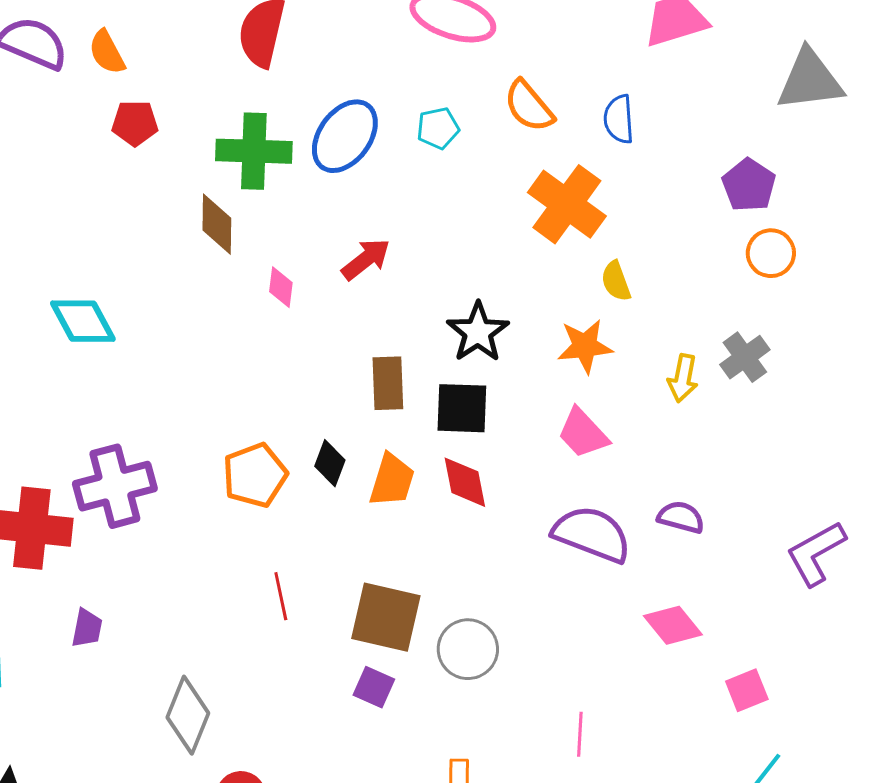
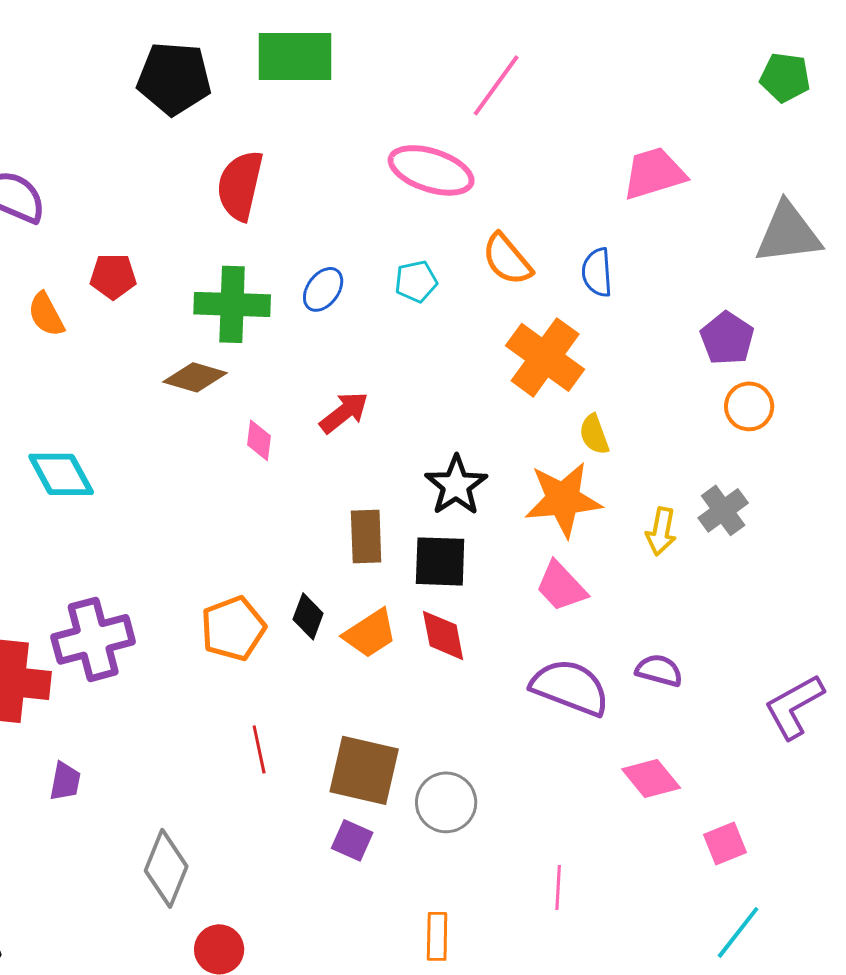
orange semicircle: (107, 52) -> (46, 314), moved
blue ellipse: (345, 136) -> (323, 289), size x0.6
brown diamond: (217, 224) -> (195, 377), turned -74
orange star: (585, 346) -> (563, 499), size x1.4
orange trapezoid: (392, 480) -> (370, 633), turned 40

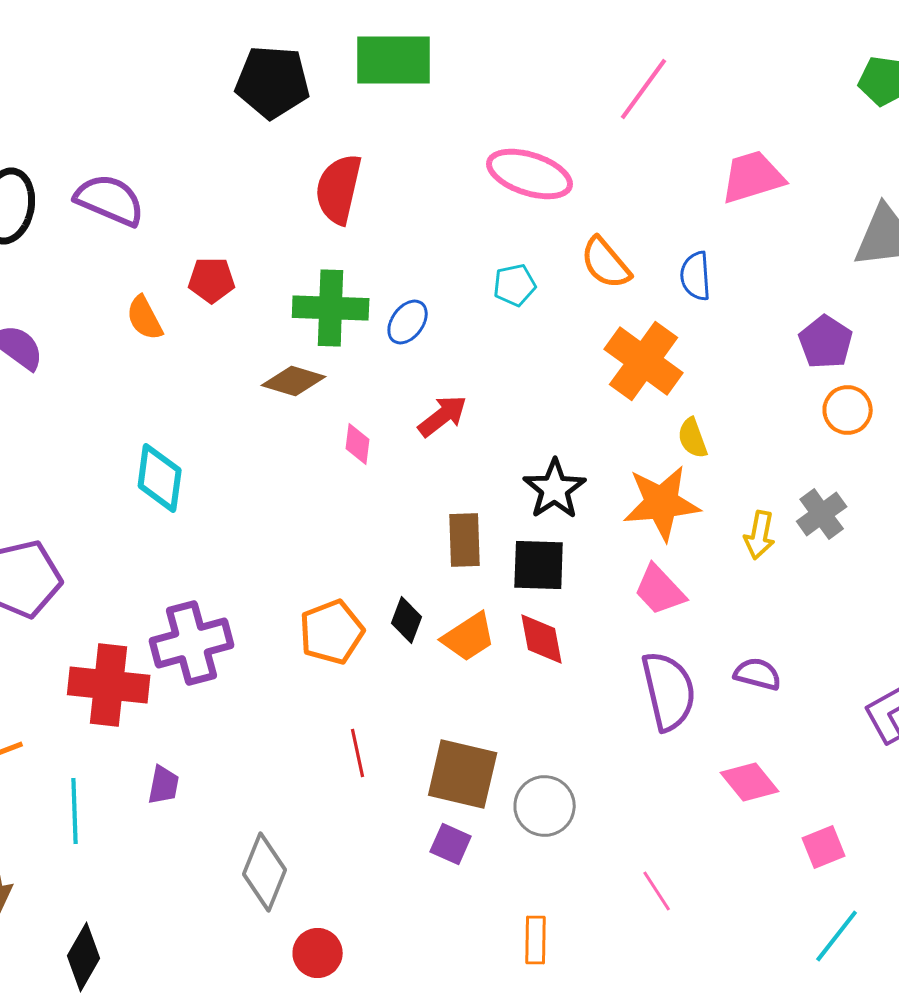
pink line: (496, 85) -> (644, 89), moved
blue ellipse: (323, 289) -> (408, 322), moved
cyan diamond: (61, 474) -> (160, 478), turned 36
purple semicircle: (570, 687) -> (669, 691), turned 56
pink line: (558, 887) -> (657, 891), turned -36

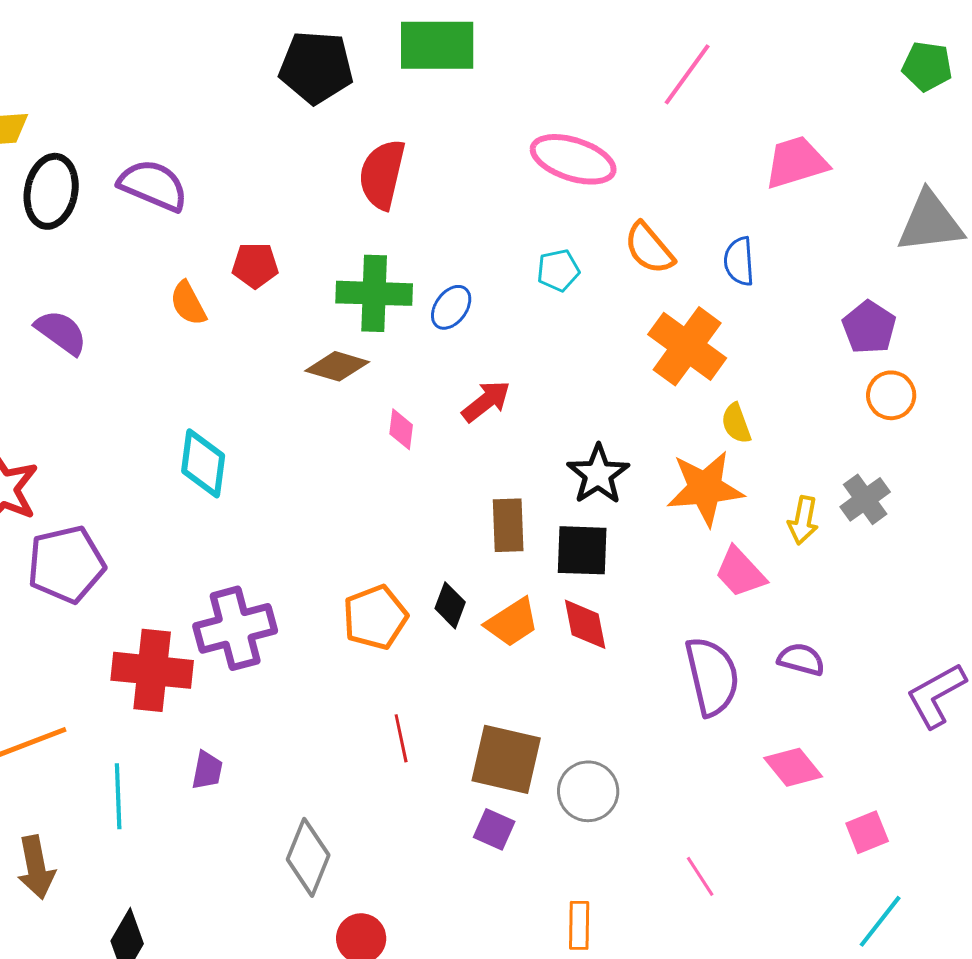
pink trapezoid: (660, 590) -> (740, 572), moved

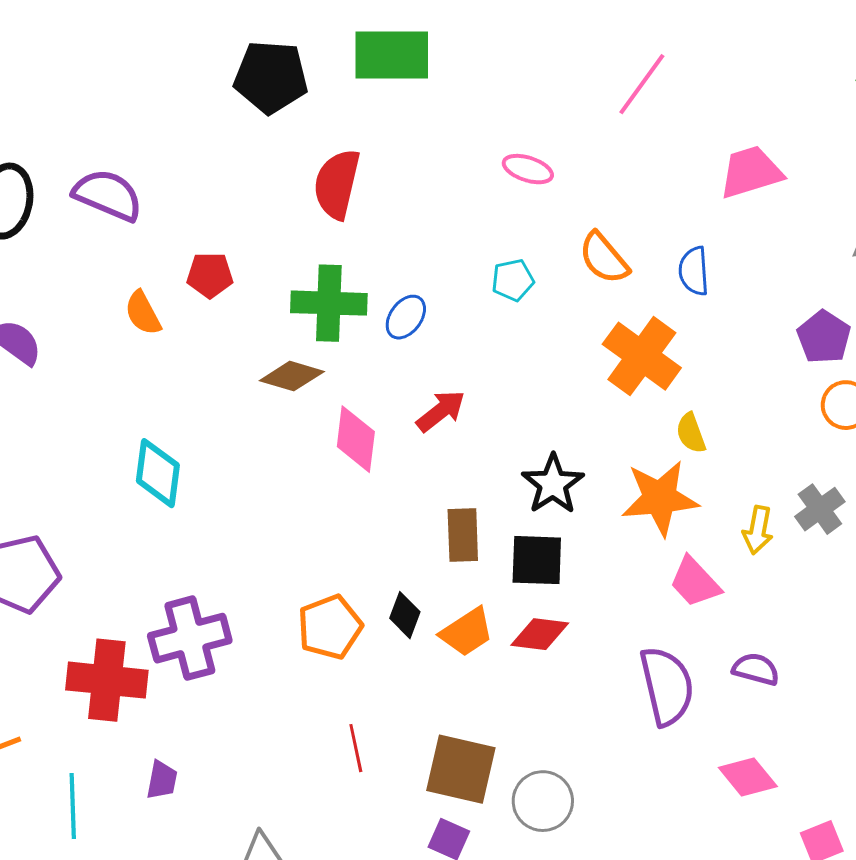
pink ellipse: (573, 159) -> (528, 169), size x0.6
pink diamond: (401, 429) -> (356, 439), size x1.6
red diamond: (585, 624) -> (540, 634), turned -72

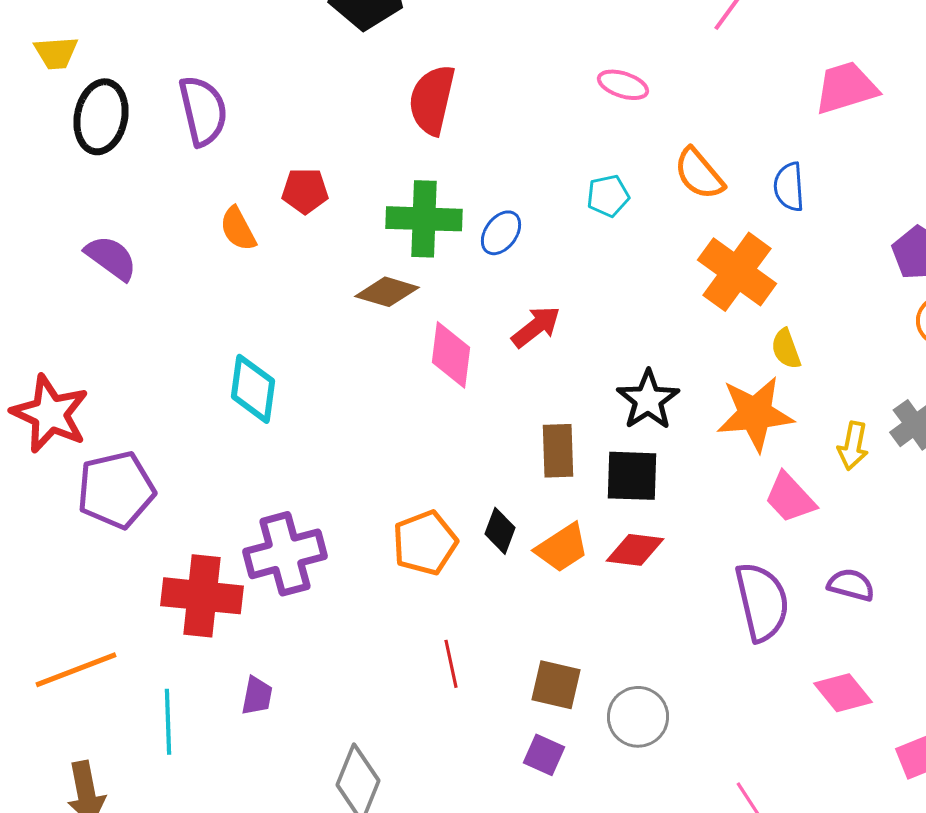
purple semicircle: (108, 195) -> (203, 111), turned 54
brown square: (461, 769) -> (556, 685), size x0.7

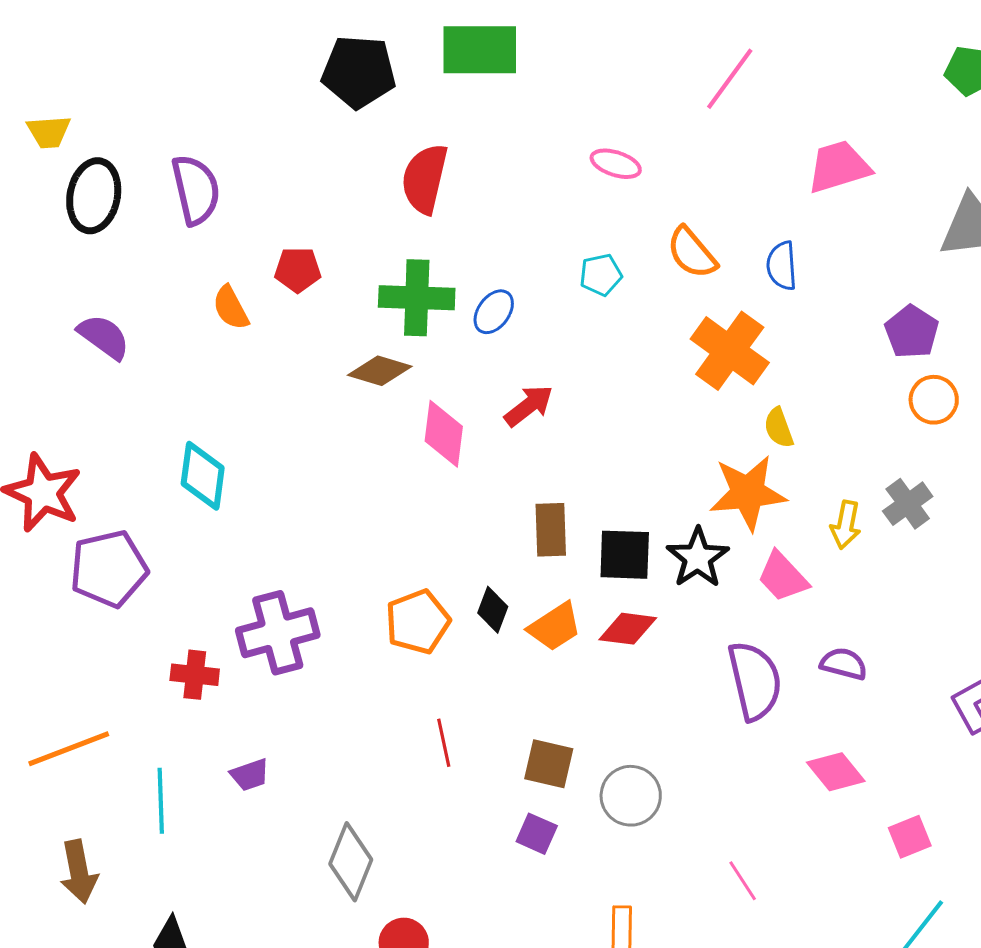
cyan diamond: (253, 389) -> (203, 476), moved
black star: (648, 400) -> (698, 558), moved
red cross: (202, 596) -> (195, 675), size x0.6
purple trapezoid: (257, 696) -> (250, 775), turned 60

